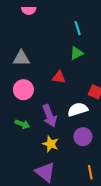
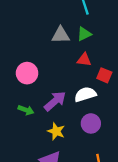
gray triangle: (21, 58) -> (61, 35), moved
red triangle: (59, 77) -> (84, 60), moved
purple arrow: (50, 116) -> (55, 101), turned -110

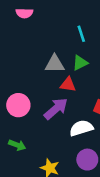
red triangle: (84, 60) -> (68, 85), moved
purple arrow: (55, 101) -> (56, 109), moved

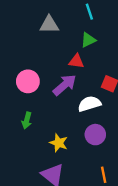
gray triangle: (55, 64) -> (49, 25), moved
green arrow: (17, 145) -> (27, 120), turned 84

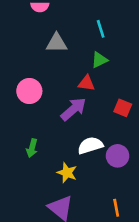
pink circle: (28, 81) -> (29, 91), moved
white semicircle: (89, 104) -> (90, 145), moved
purple circle: (95, 135) -> (118, 156), moved

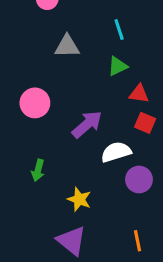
red triangle: (86, 83) -> (139, 94), moved
white semicircle: (90, 145) -> (116, 152), moved

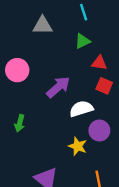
yellow star: (79, 199) -> (78, 146), moved

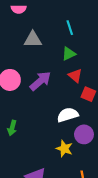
red triangle: (99, 63) -> (75, 76), moved, turned 32
purple arrow: (58, 87) -> (40, 81), moved

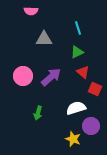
green arrow: (12, 128) -> (38, 113), moved

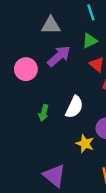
purple arrow: (51, 77) -> (59, 56), moved
white semicircle: (76, 108) -> (74, 107), moved, turned 132

